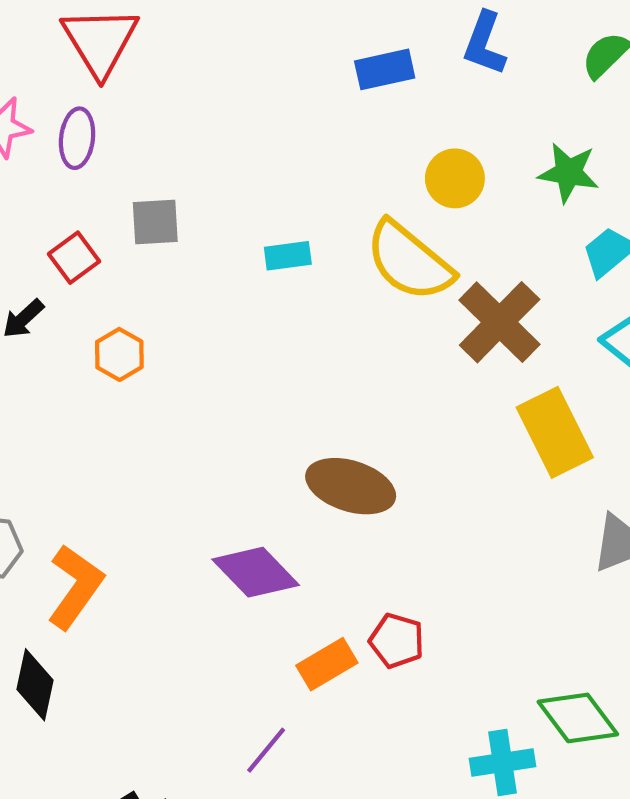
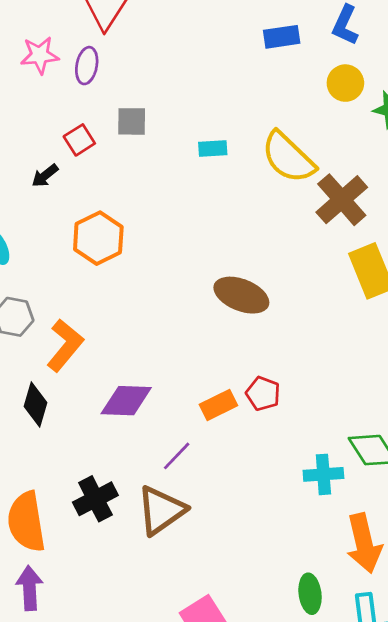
yellow circle: (455, 178) -> (345, 83), moved
orange hexagon: (119, 354) -> (98, 238), moved, size x1.6
purple diamond: (256, 572) -> (126, 401), moved, turned -48

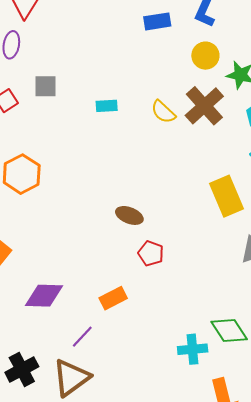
yellow semicircle: (288, 157) -> (163, 112), size x0.6
brown cross: (342, 200) -> (204, 106), moved
brown ellipse: (241, 295) -> (129, 215), size x0.7
red pentagon: (263, 394) -> (151, 253), moved

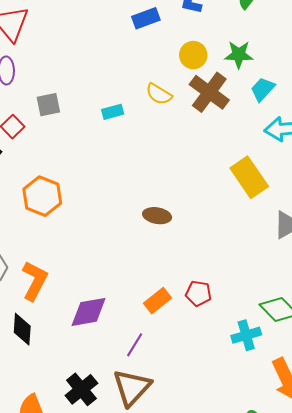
yellow circle: (205, 56) -> (193, 55), moved
yellow semicircle: (163, 112) -> (159, 94), moved
red pentagon: (151, 253) -> (198, 293), moved

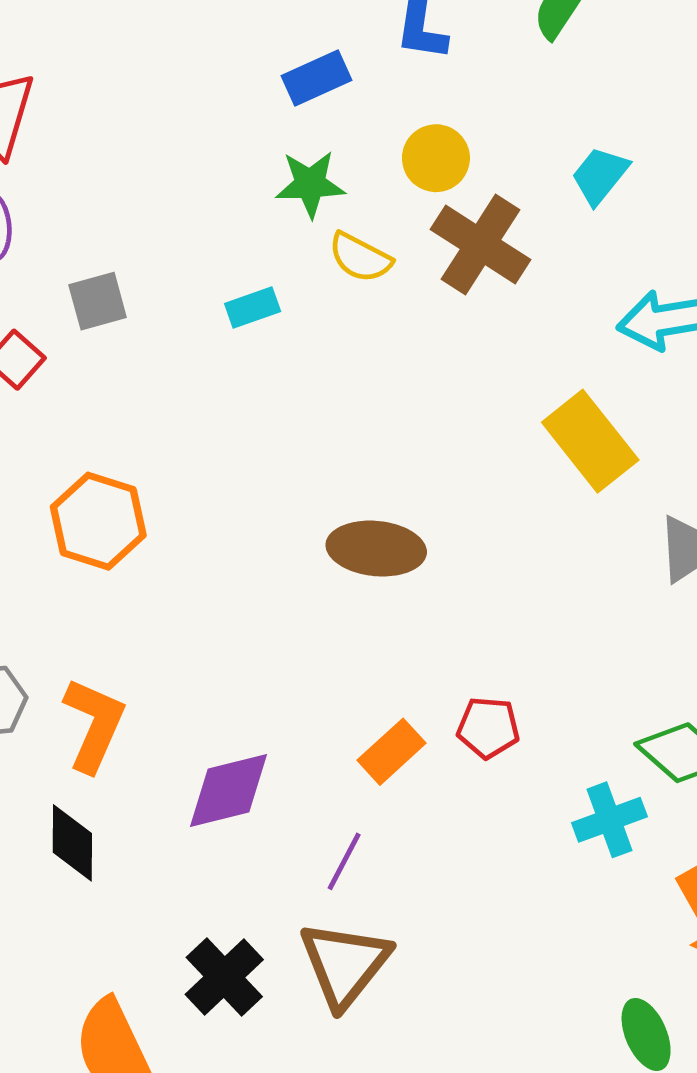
green star: (239, 55) -> (310, 184), moved
cyan trapezoid: (263, 89) -> (600, 176), moved
brown ellipse: (157, 216) -> (376, 549), size x1.4

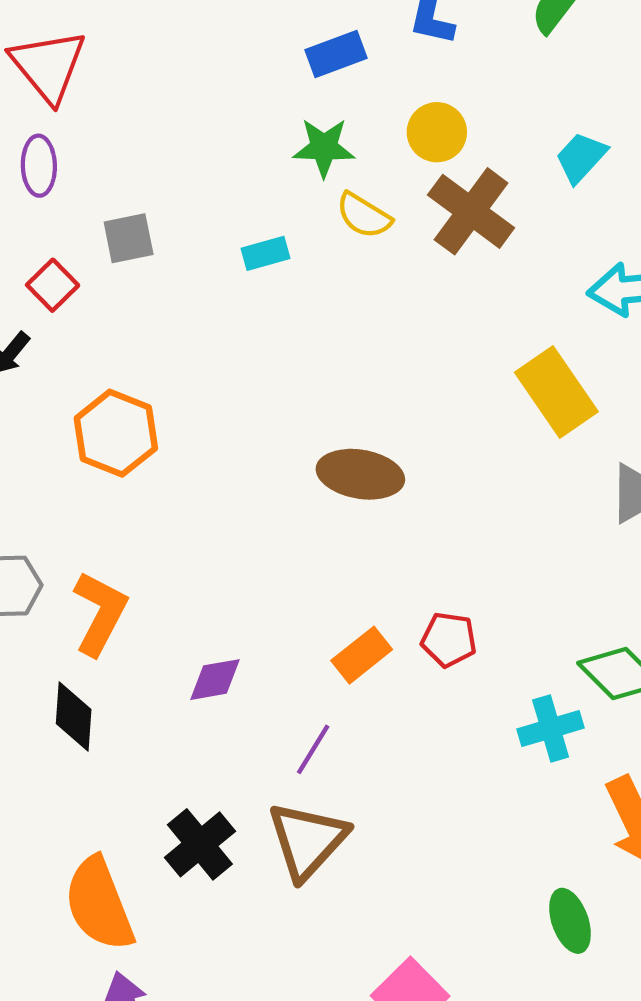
purple diamond: (229, 790) -> (215, 680), size x0.7

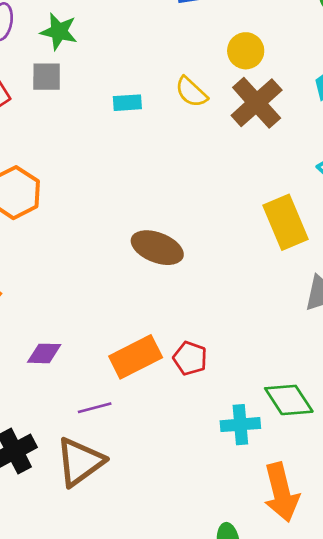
green star: (324, 148) -> (59, 31), moved
orange rectangle: (362, 655) -> (136, 357), size x1.4
purple line: (313, 749) -> (95, 408), turned 32

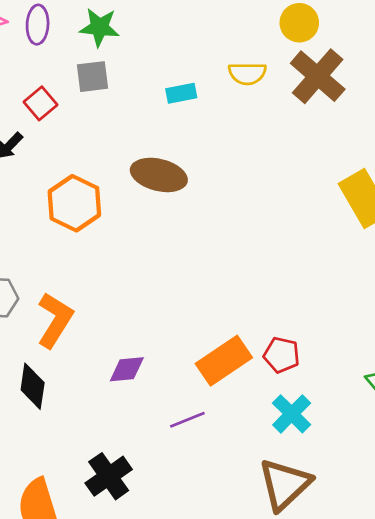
yellow semicircle: (191, 92) -> (247, 73), turned -36
brown ellipse: (157, 248) -> (159, 175), moved
cyan cross: (240, 425) -> (292, 414), moved, turned -33
brown triangle: (80, 462) -> (285, 484), moved

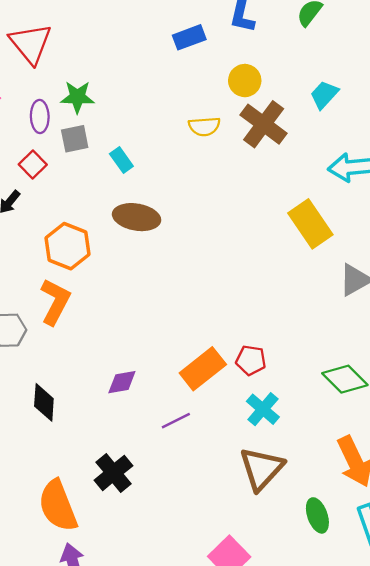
purple ellipse: (38, 25) -> (40, 116), moved
cyan rectangle: (181, 93) -> (121, 160), moved, turned 70
orange L-shape: (55, 320) -> (55, 302), moved

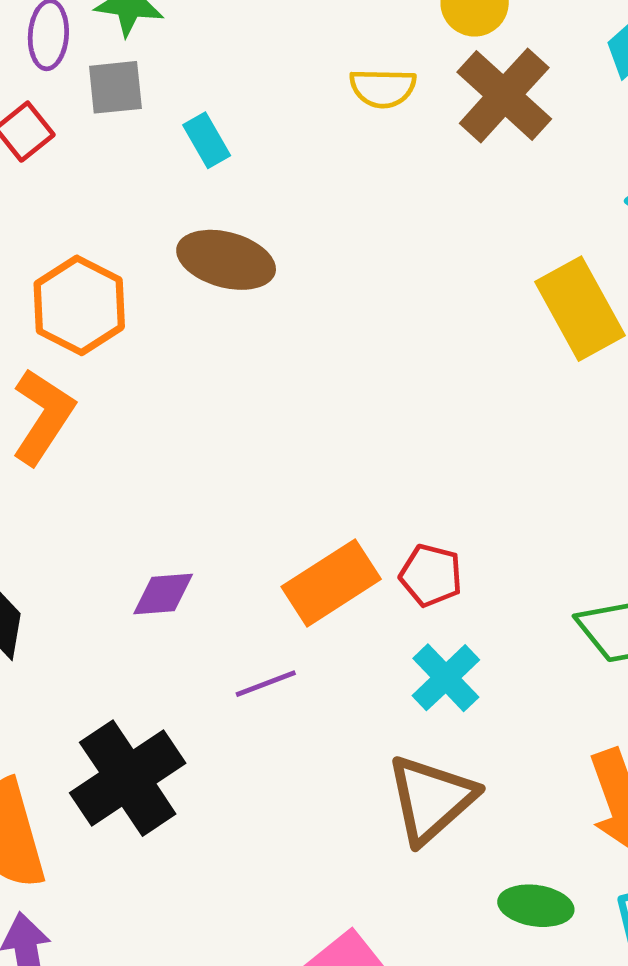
black cross: (113, 473) -> (128, 778), size x1.4
green ellipse: (317, 515) -> (536, 906), turned -68

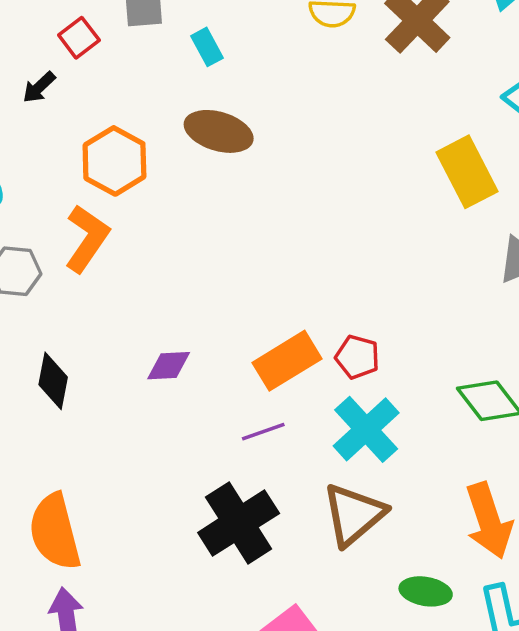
cyan cross: (446, 678) -> (366, 429), size x1.4
purple line: (266, 684) -> (263, 432), moved
black cross: (128, 778) -> (239, 523), moved

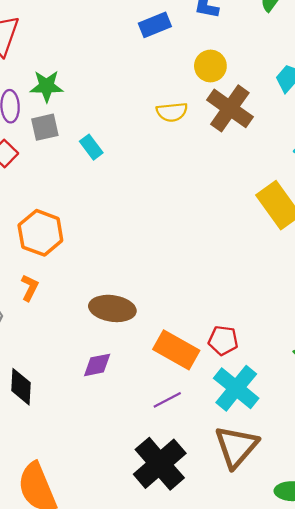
brown ellipse: (219, 131) -> (112, 308), moved
orange L-shape: (87, 239) -> (30, 288), size x0.6
orange rectangle: (287, 361) -> (176, 350), turned 69

